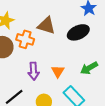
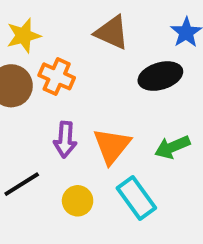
brown triangle: (46, 26) -> (112, 32), moved
orange triangle: (58, 71) -> (112, 146), size x1.5

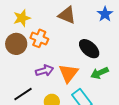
black ellipse: (160, 76) -> (89, 49), moved, turned 60
purple arrow: (65, 139) -> (45, 71), turned -108

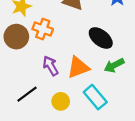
purple arrow: (45, 71) -> (51, 66), turned -102
orange triangle: (69, 73) -> (78, 67), turned 35

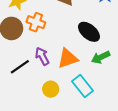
black line: (27, 94) -> (20, 67), moved

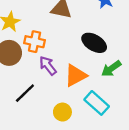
purple arrow: (42, 56) -> (48, 66), moved

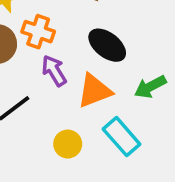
black ellipse: (94, 43) -> (107, 45), moved

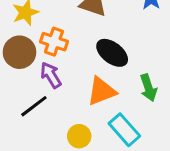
purple arrow: (54, 71) -> (51, 75), moved
green arrow: (150, 87) -> (148, 88), turned -80

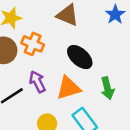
purple arrow: (51, 75) -> (37, 82), moved

